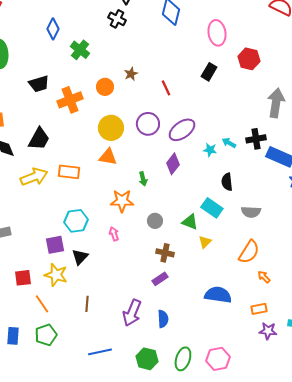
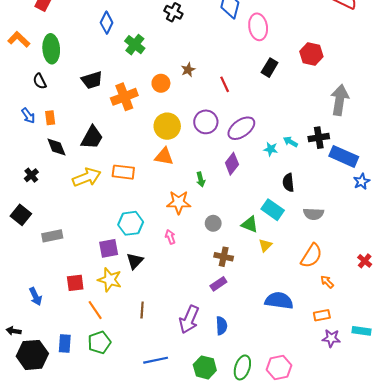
pink ellipse: (217, 33) -> (258, 27), moved

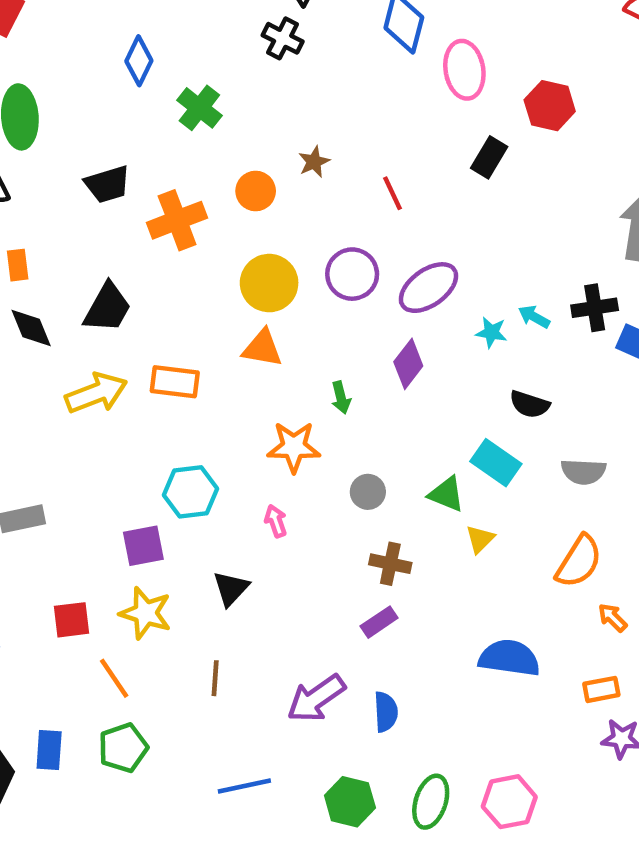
red hexagon: (311, 54) -> (550, 106), moved
black semicircle: (288, 183) -> (530, 404), turned -66
black triangle: (135, 261) -> (231, 588), moved
purple arrow: (189, 319) -> (316, 698), turned 32

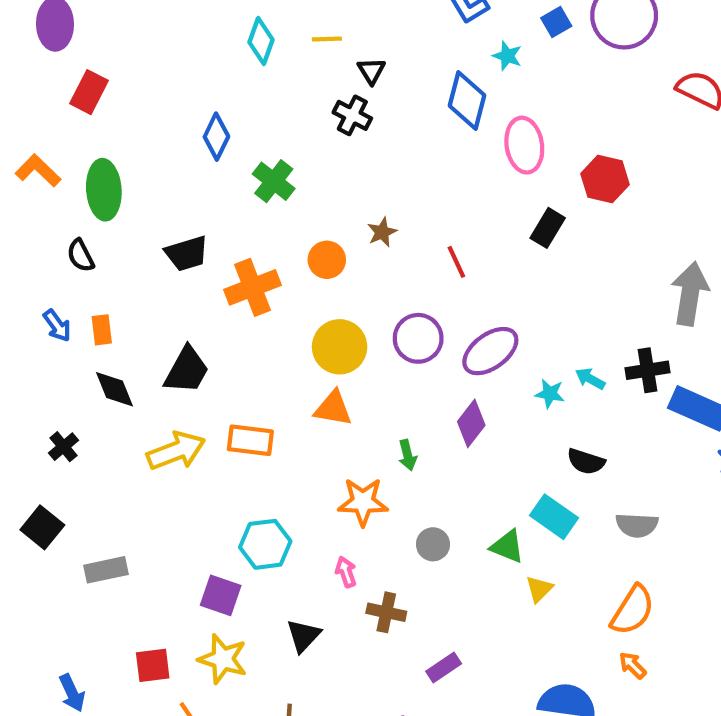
purple square: (143, 546) -> (221, 595), turned 30
brown cross: (390, 564) -> (386, 612), moved
orange arrow: (613, 618) -> (633, 665), moved

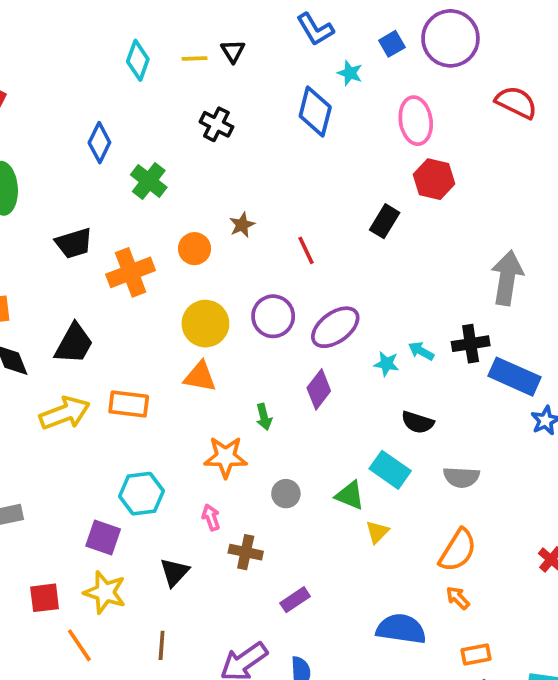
black triangle: (371, 71) -> (233, 51), moved
pink ellipse: (524, 145) -> (416, 121), moved

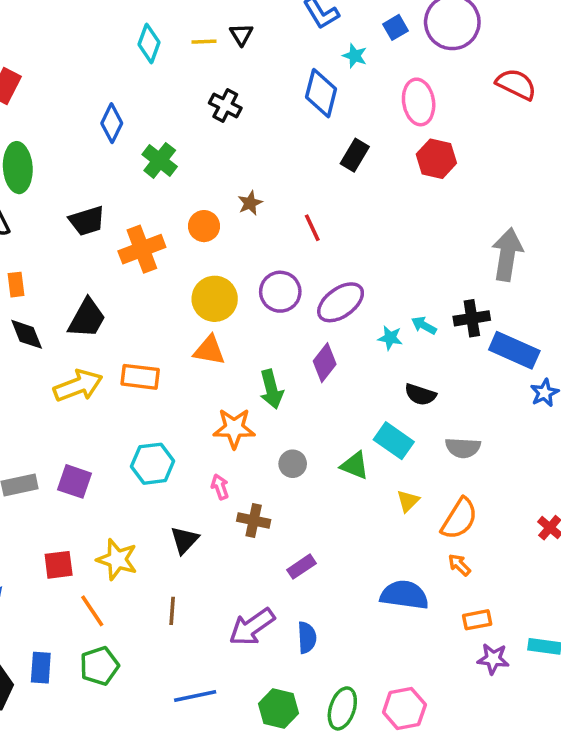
black rectangle: (385, 221) -> (355, 155), moved
green arrow: (264, 417) -> (271, 389), size x1.5
yellow triangle: (377, 532) -> (408, 501), moved
purple square: (103, 537) -> (75, 481), moved

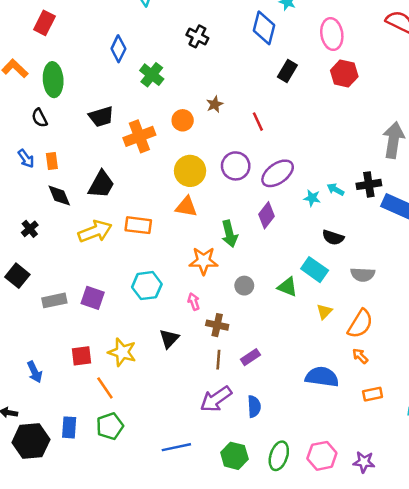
brown line: (172, 611) -> (218, 360), moved
purple star: (493, 659) -> (364, 462), moved

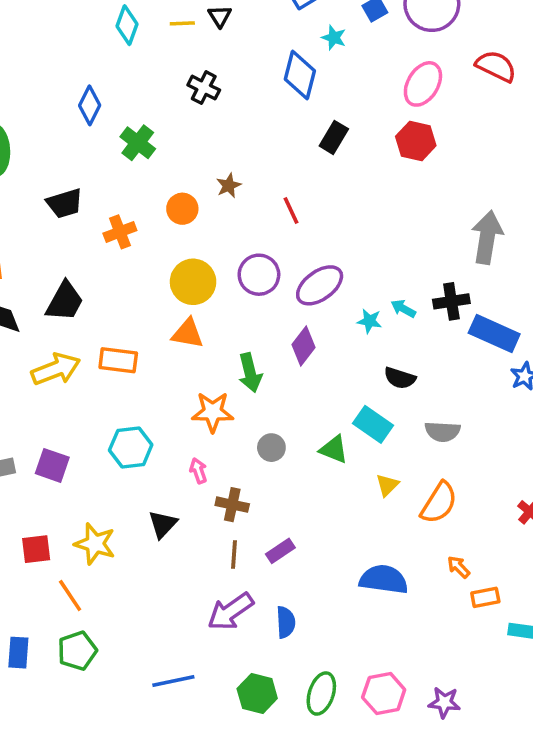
pink ellipse: (332, 34) -> (423, 84), moved, turned 40
orange cross: (139, 136) -> (120, 232), size x0.7
orange arrow: (360, 356) -> (459, 567), moved
orange rectangle: (373, 394) -> (485, 597), moved

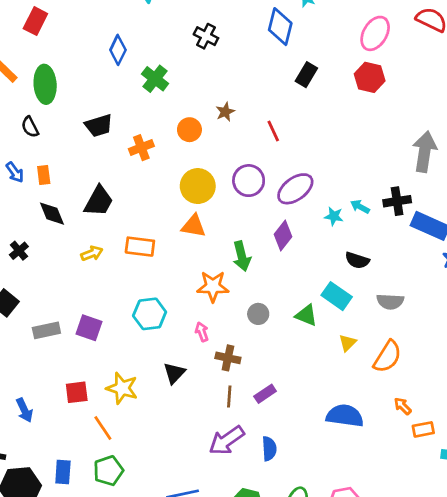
yellow arrow: (56, 369) -> (92, 253), size x0.6

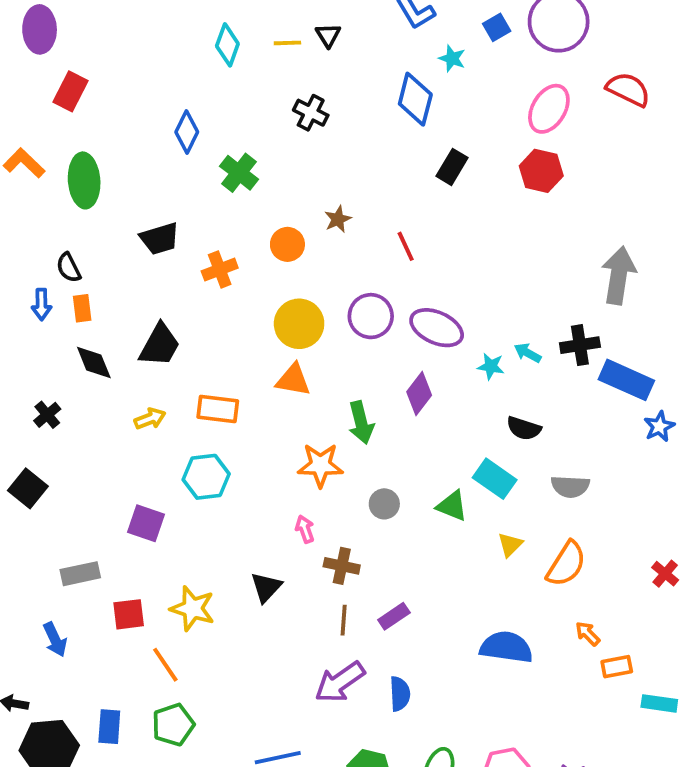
black semicircle: (30, 127) -> (69, 268), moved
blue arrow: (15, 172) -> (41, 304), turned 35
purple ellipse: (295, 189) -> (437, 328), turned 60
cyan hexagon: (150, 314) -> (206, 477), moved
gray rectangle: (46, 330) -> (80, 574), moved

